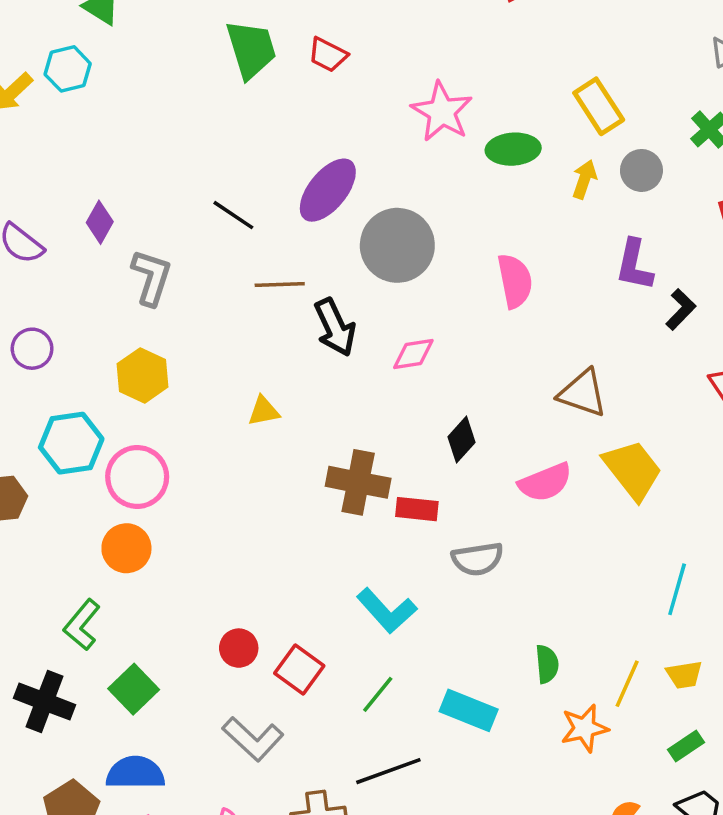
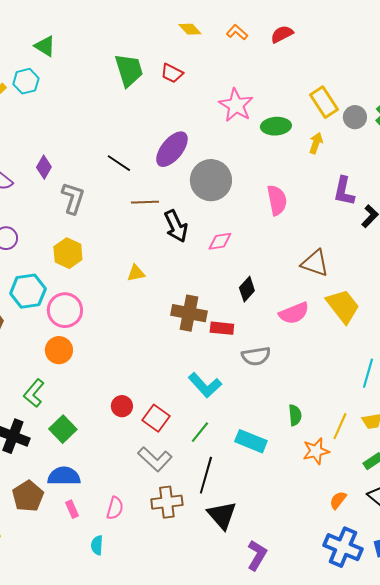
gray circle: (641, 170) -> (355, 117), moved
gray L-shape: (253, 739) -> (155, 459), moved
black line: (388, 771) -> (206, 475), turned -54

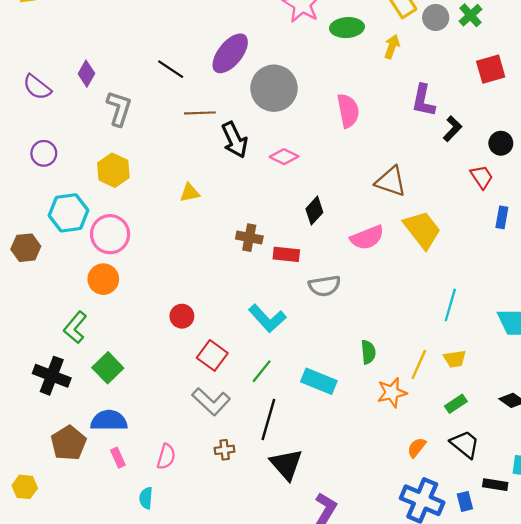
pink diamond: (220, 241) -> (284, 157), turned 35
brown cross: (189, 313) -> (249, 238), size x0.7
red circle: (122, 406) -> (182, 316), moved
brown cross: (167, 502) -> (225, 450), size x0.6

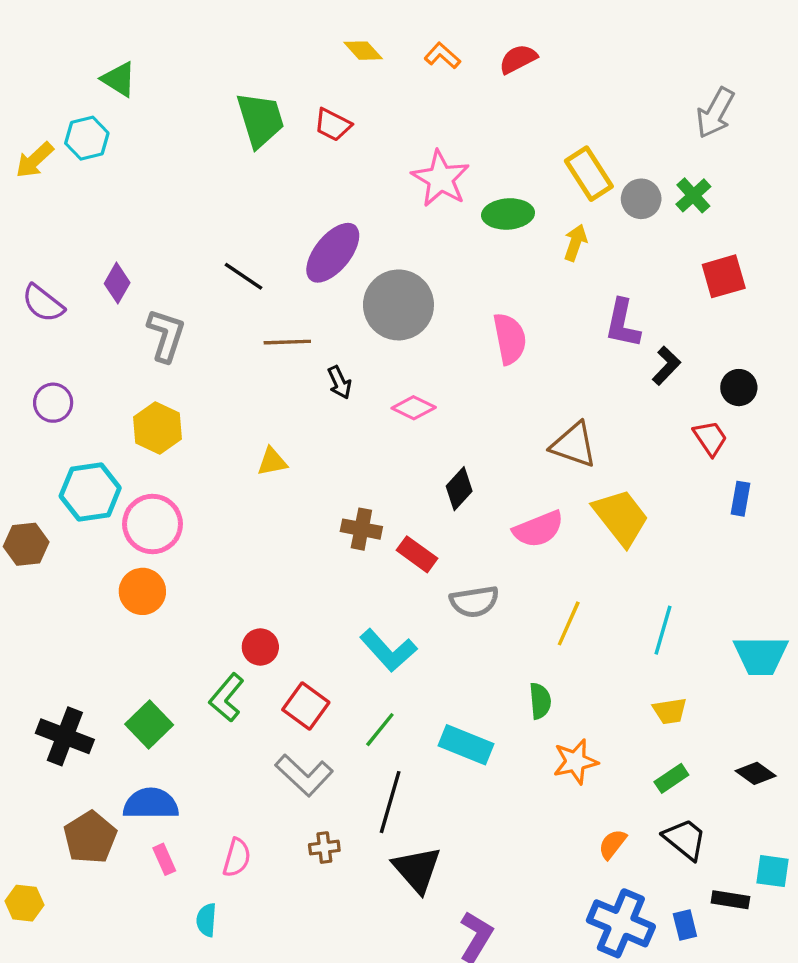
black arrow: (235, 140) -> (340, 382), size x0.6
red rectangle: (286, 254) -> (417, 554), turned 30
green L-shape: (75, 327) -> (227, 698), moved
yellow line: (419, 364) -> (569, 623), moved

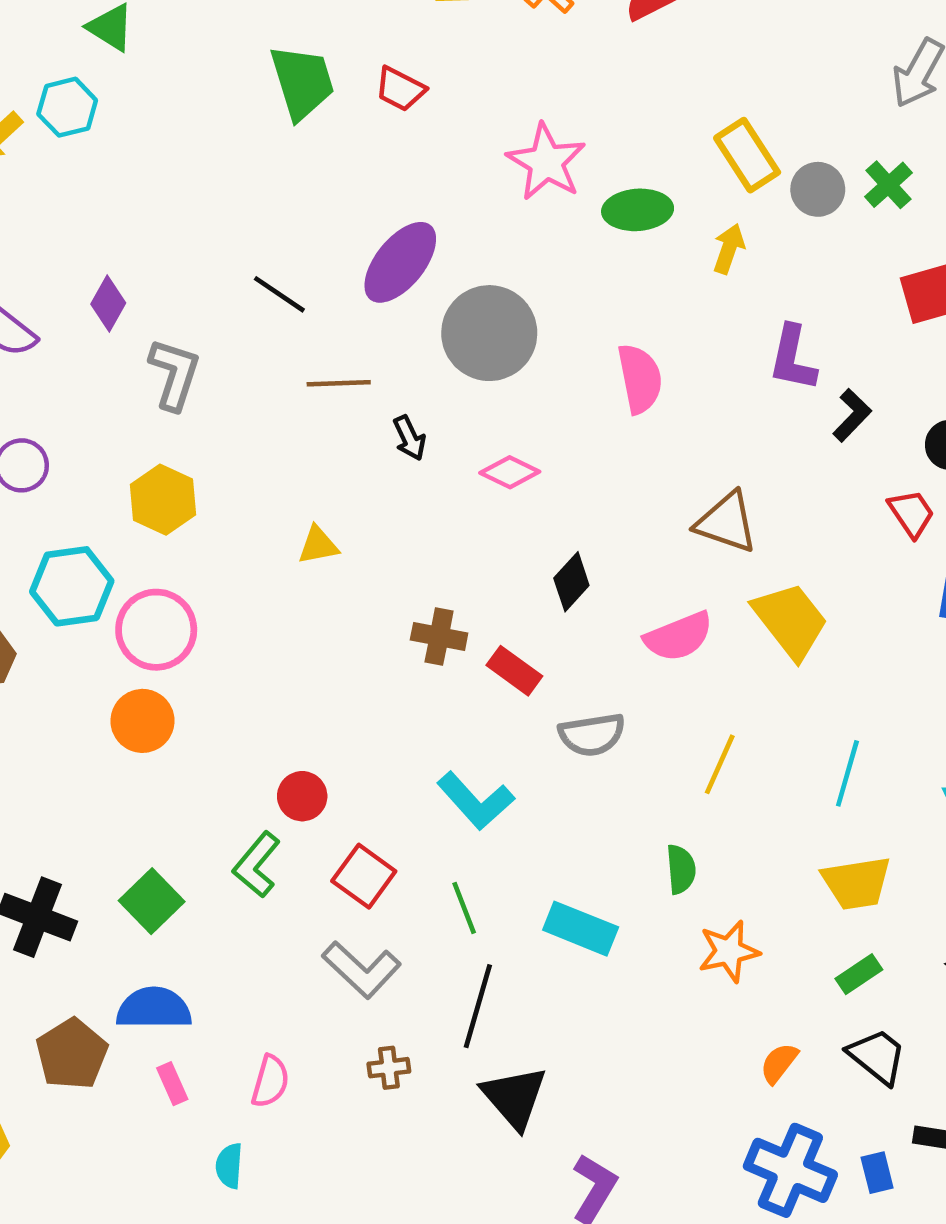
yellow trapezoid: (670, 711) -> (857, 883), size x1.5
green line: (380, 730) -> (464, 908), turned -60

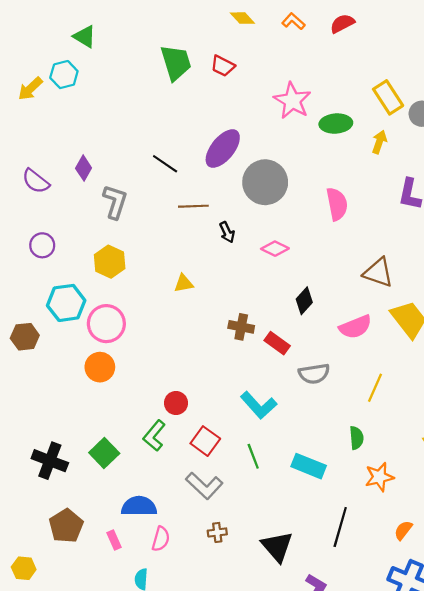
black line: (478, 1006) -> (340, 527), moved
blue semicircle: (154, 1008) -> (139, 506), moved

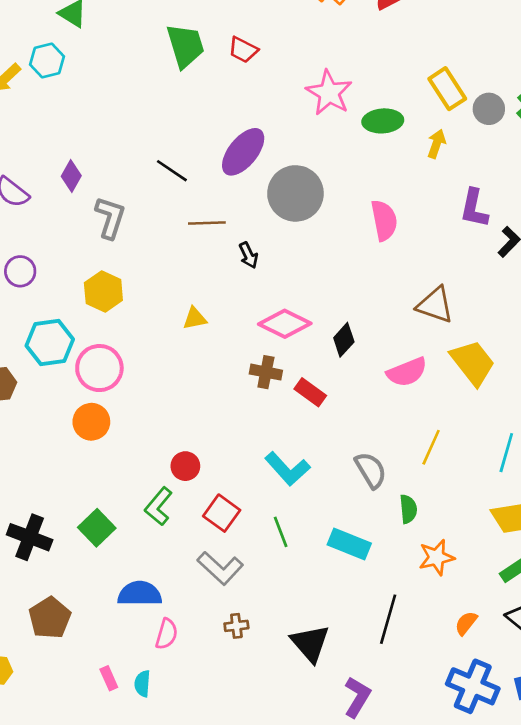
pink diamond: (275, 249) -> (285, 324), moved, size x1.5
gray semicircle: (314, 374) -> (371, 470), moved, turned -112
pink rectangle: (114, 540) -> (109, 678), moved

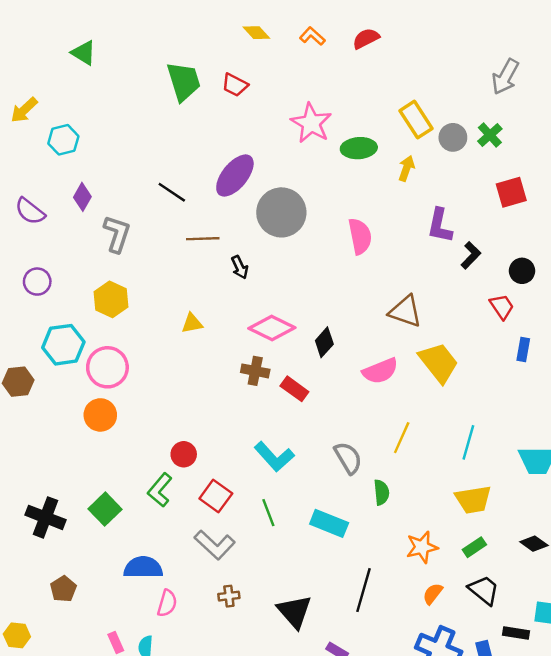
cyan hexagon: (47, 61) -> (63, 140), moved
orange star: (436, 557) -> (422, 547), moved
brown pentagon: (50, 618) -> (63, 589), size x0.7

